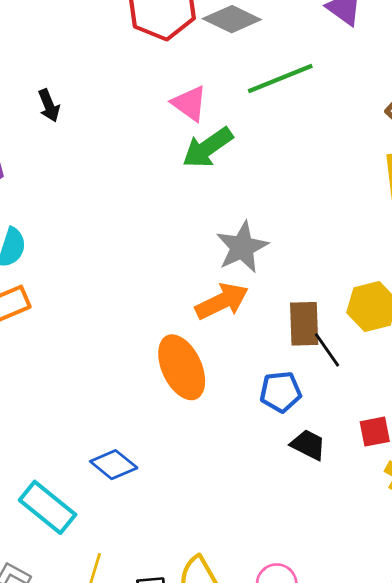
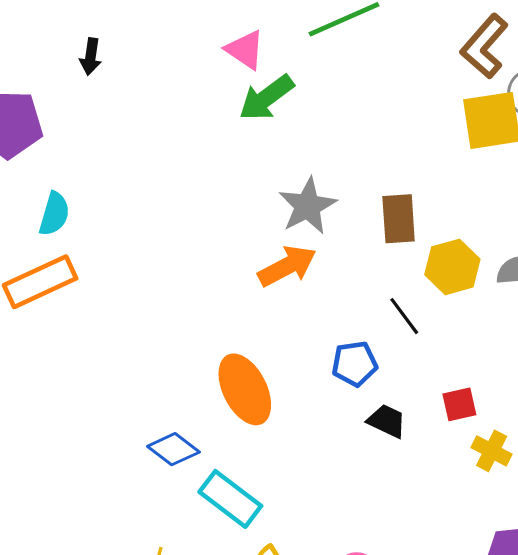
black arrow: (49, 106) -> (91, 57), turned 32
brown rectangle: (304, 324) -> (399, 219), moved
orange ellipse: (182, 367) -> (245, 389), moved
cyan rectangle: (48, 507) -> (230, 499), moved

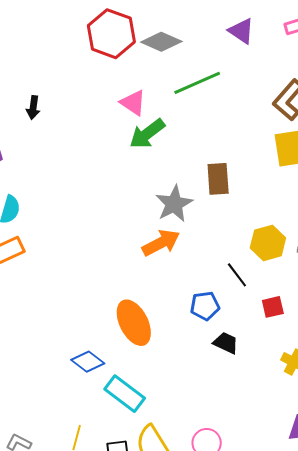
brown rectangle: (399, 219) -> (218, 179), moved
red square: (459, 404) -> (273, 307), moved

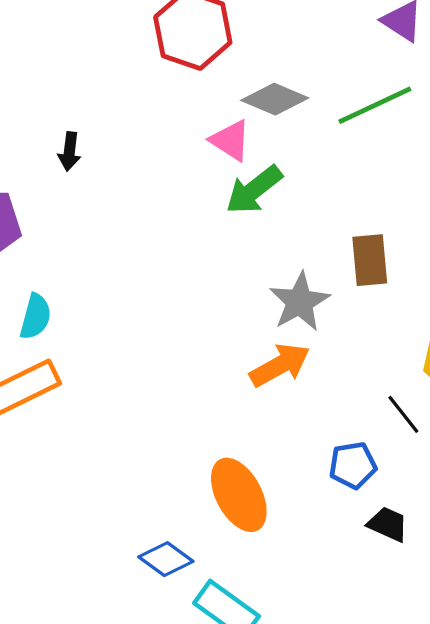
gray diamond: (161, 42) -> (275, 99), moved
green line: (197, 83) -> (375, 105), moved

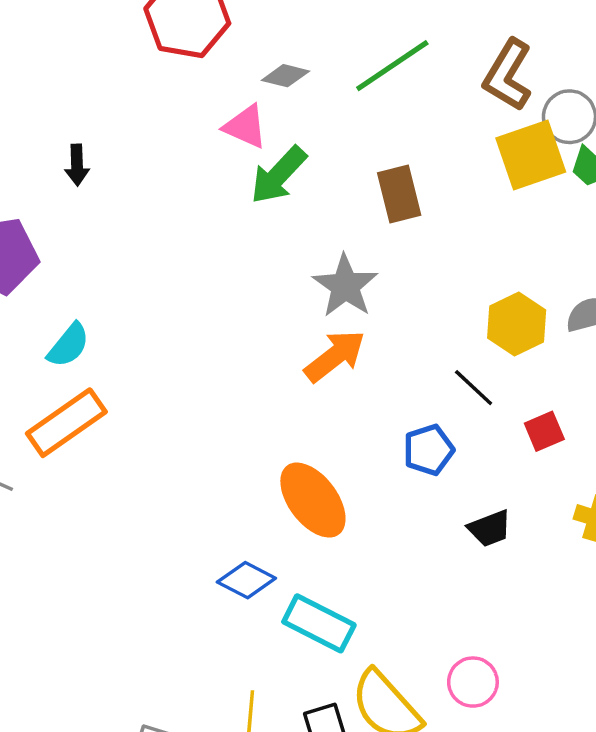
gray diamond: (275, 99) -> (285, 76), size x0.7
brown rectangle: (370, 260) -> (399, 194), moved
cyan semicircle: (35, 317) -> (68, 345), turned 33
black trapezoid: (388, 524) -> (490, 528), moved, turned 144

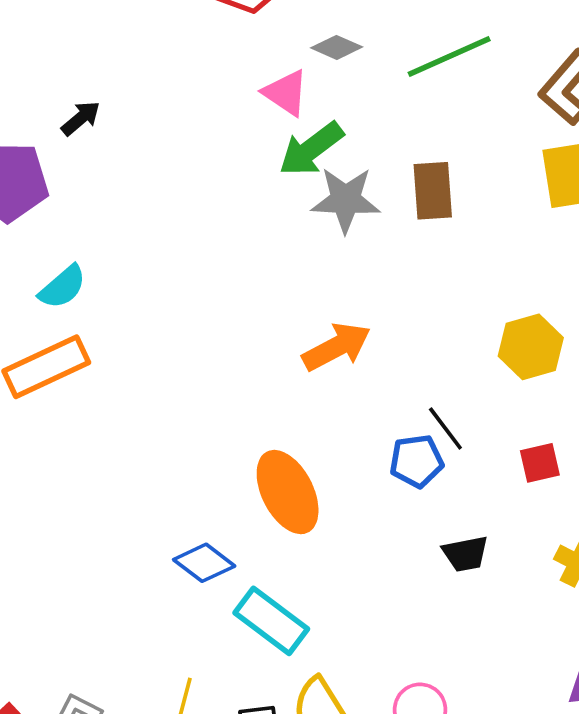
black arrow: (77, 165) -> (81, 118), moved, turned -138
gray star: (345, 286) -> (346, 200), moved, turned 30
black line: (474, 388) -> (445, 428), moved

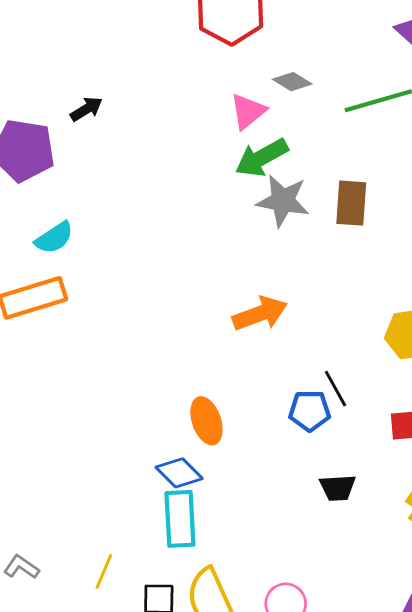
pink triangle: (286, 93) -> (248, 111), turned 39
orange ellipse: (288, 492) -> (206, 421), size x0.7
blue diamond: (204, 563) -> (179, 473), moved
cyan rectangle: (271, 621) -> (180, 519), turned 42

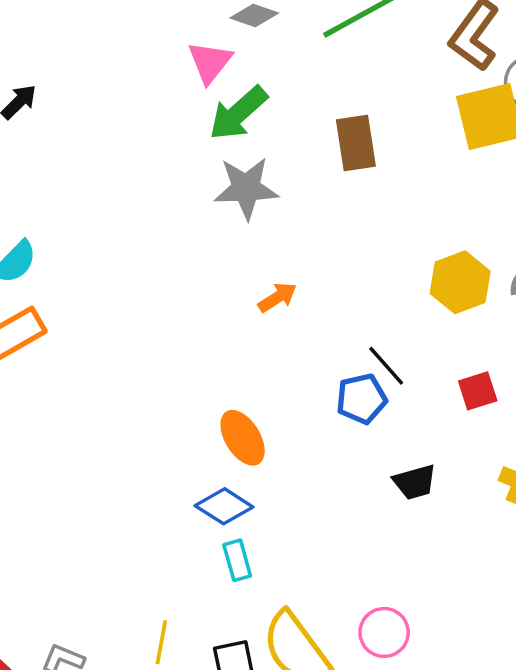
gray star: (283, 201) -> (246, 188), moved
orange arrow: (260, 314) -> (277, 297), size x0.6
cyan rectangle: (180, 519) -> (237, 560), size x0.6

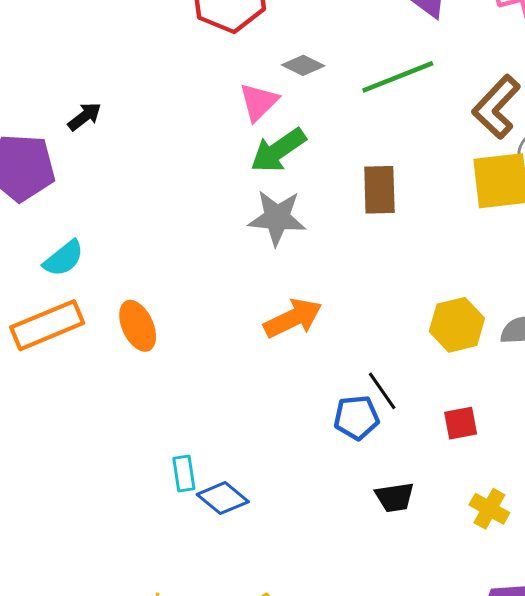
orange arrow: (277, 297) -> (293, 318), size x1.6
orange ellipse: (243, 438) -> (138, 326), moved
cyan rectangle: (237, 560) -> (184, 473), moved

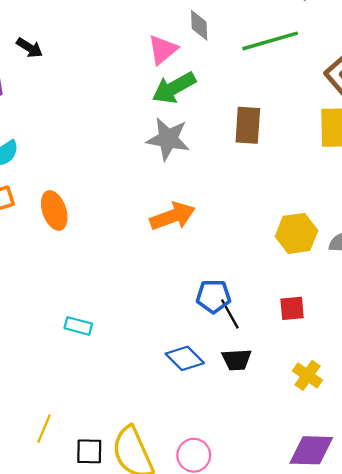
gray diamond: (303, 65) -> (199, 25), turned 56
black arrow: (85, 116) -> (30, 48), turned 64
black line: (382, 391) -> (230, 314), moved
cyan rectangle: (184, 473) -> (78, 326), turned -72
blue diamond: (223, 498) -> (185, 358), moved

